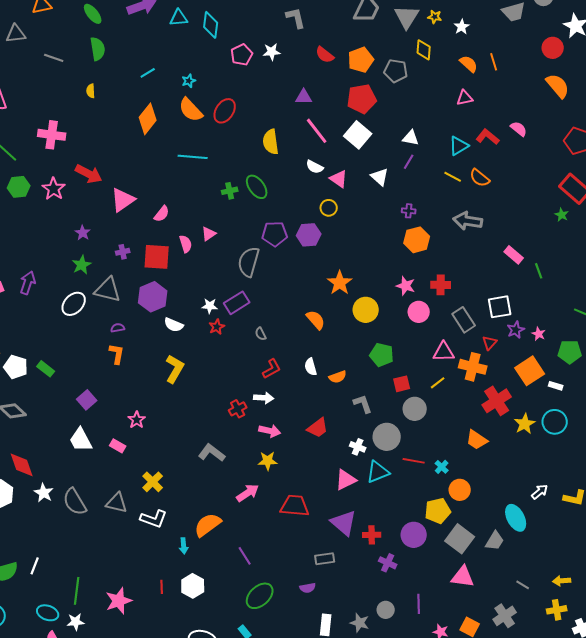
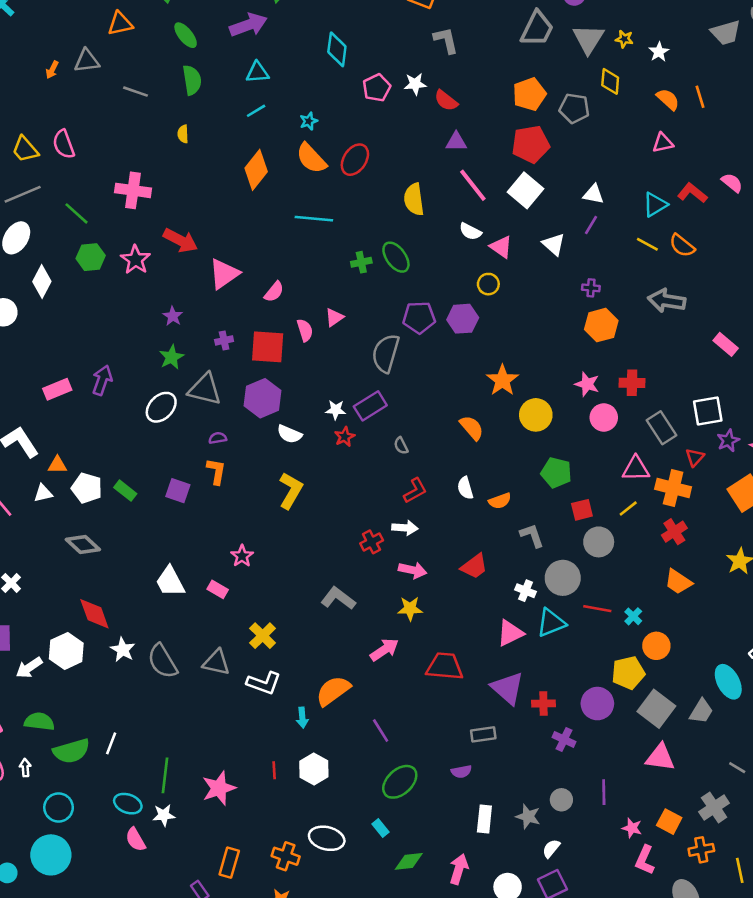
cyan triangle: (179, 18) -> (257, 72), moved
red semicircle: (325, 55) -> (446, 101), moved
purple square: (87, 400) -> (178, 491), moved, turned -30
red cross: (497, 401) -> (674, 532), moved, size x0.7

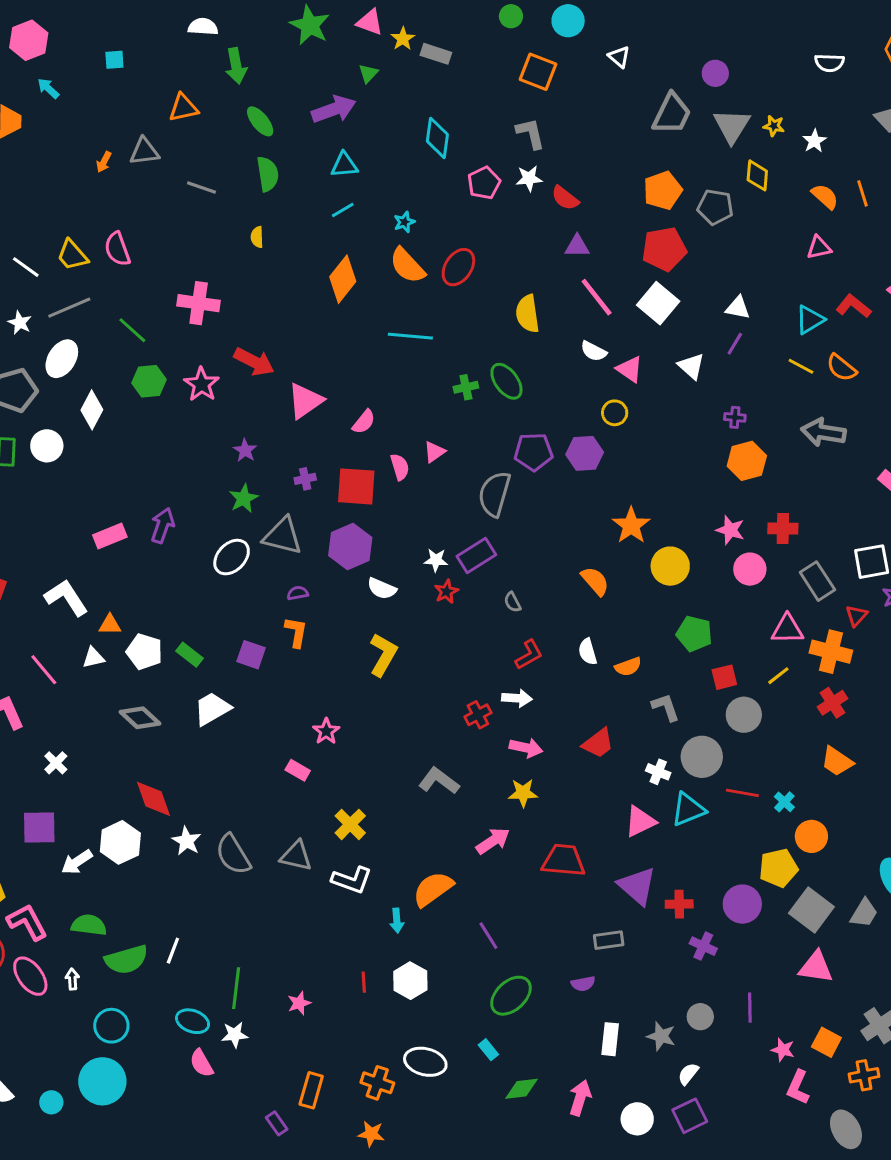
gray L-shape: (446, 40) -> (531, 133), moved
white trapezoid: (170, 582) -> (212, 709), moved, turned 88
pink star: (219, 788) -> (299, 1003), size x0.6

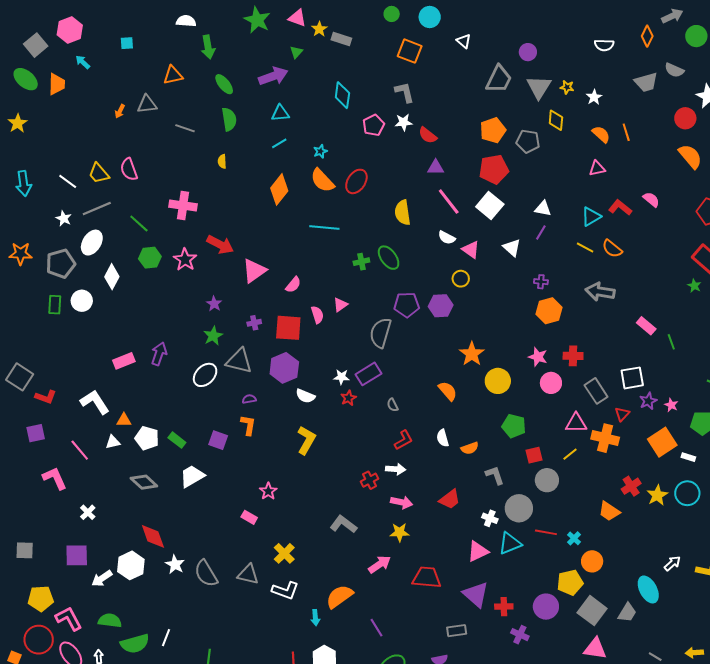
red cross: (832, 703) -> (631, 486), moved

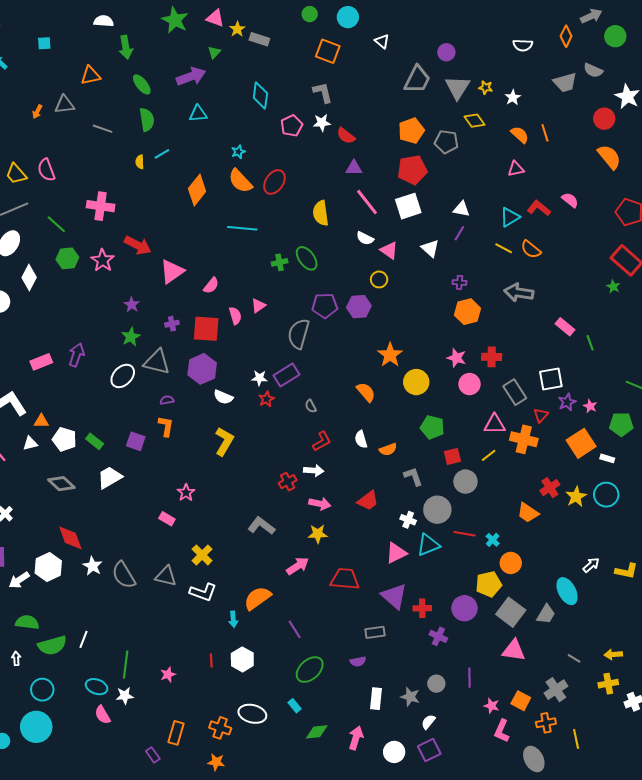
yellow diamond: (556, 120) -> (475, 121), turned -40
cyan line: (279, 143) -> (162, 154), moved
white square: (490, 205) -> (408, 206), turned 32

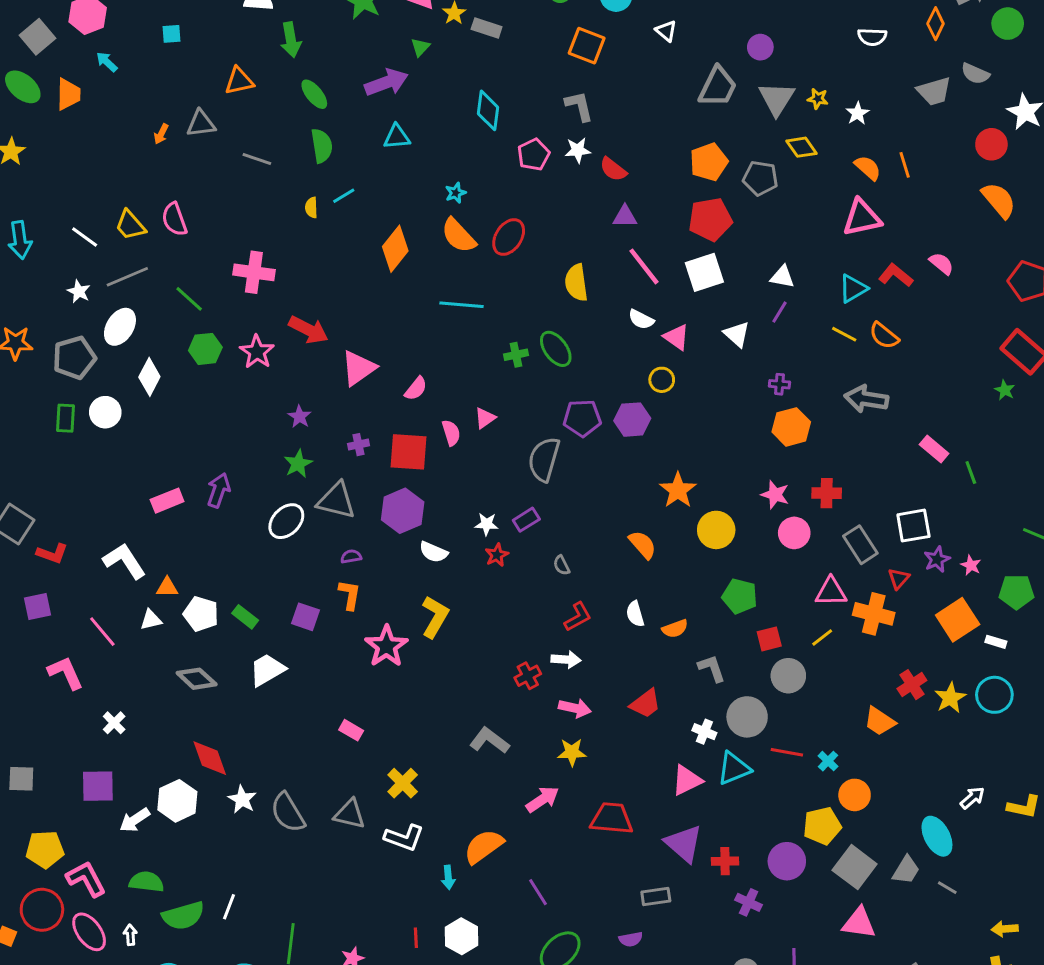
pink triangle: (516, 169) -> (862, 218), size x1.6
purple rectangle: (287, 375) -> (526, 520), size x0.7
pink star: (186, 493) -> (386, 646), moved, size x1.6
gray line: (574, 658) -> (947, 888), moved

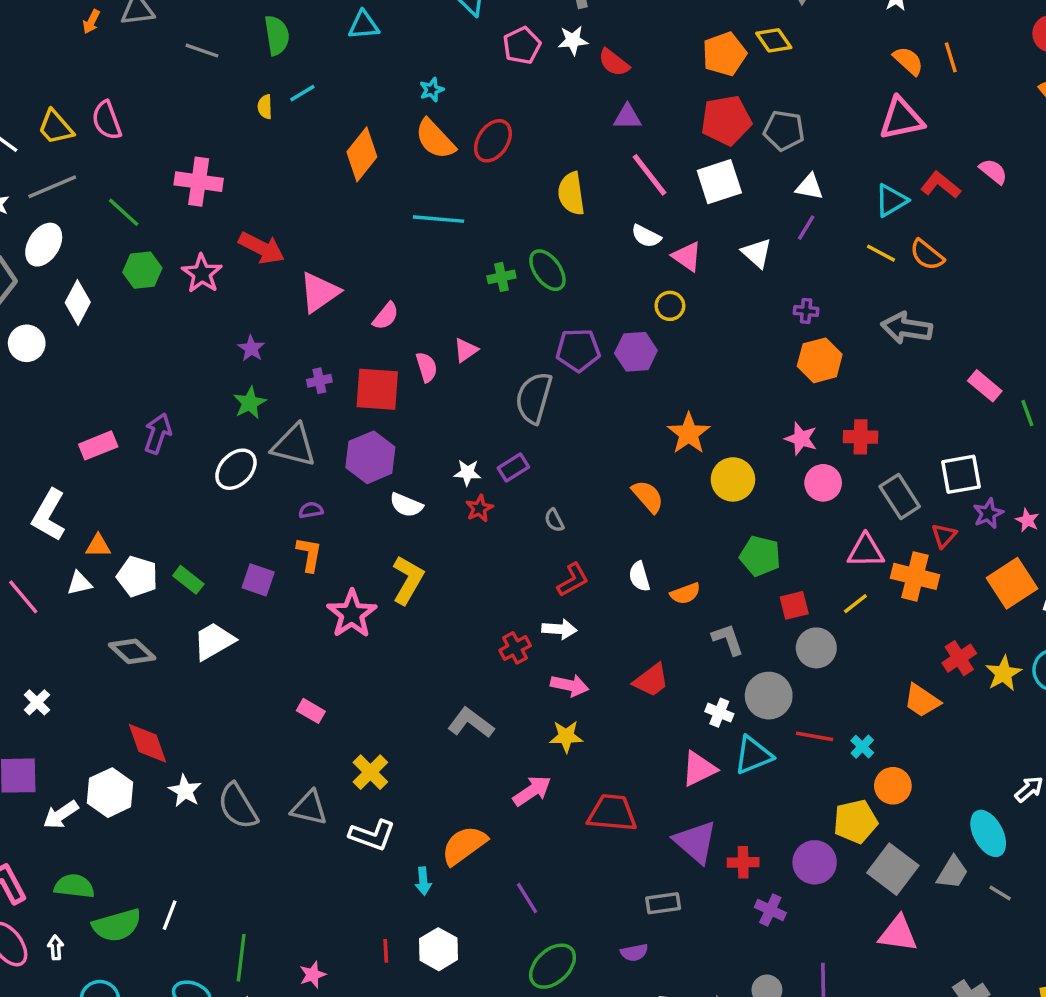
yellow diamond: (802, 147) -> (774, 40), moved
gray pentagon: (760, 178) -> (784, 131), moved
white L-shape: (124, 561) -> (49, 515), turned -117

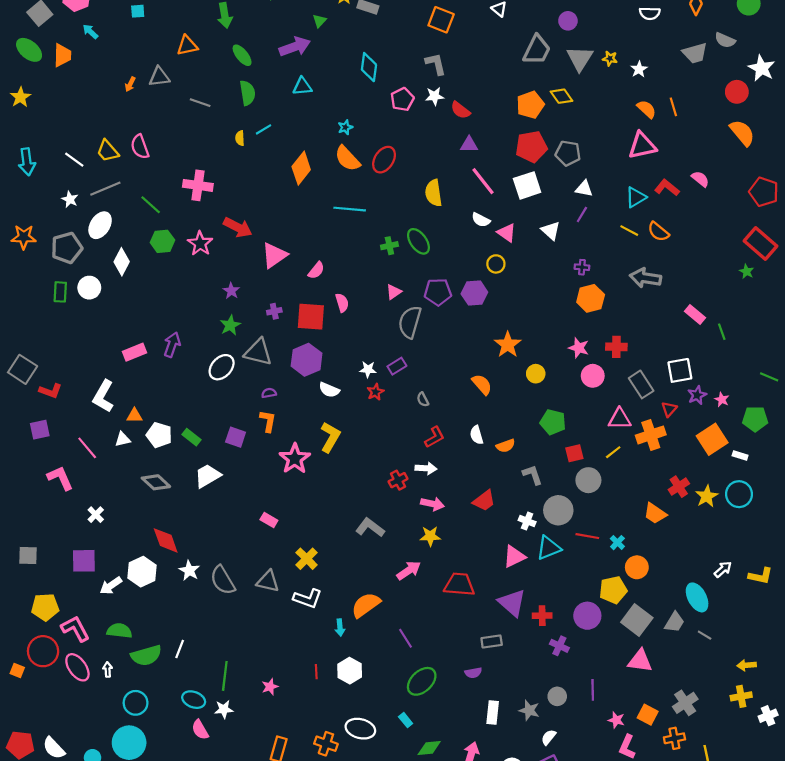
pink triangle: (466, 350) -> (394, 292), moved
yellow circle: (733, 479) -> (536, 374), size x0.7
orange cross: (915, 576) -> (651, 435), turned -32

